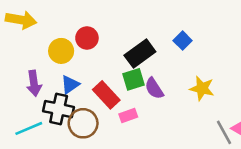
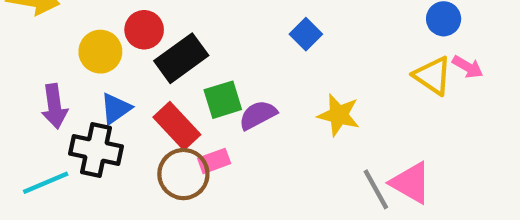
black rectangle: (140, 54) -> (181, 58), moved
purple semicircle: (154, 88) -> (258, 115), turned 95
brown circle: (83, 123) -> (183, 174), moved

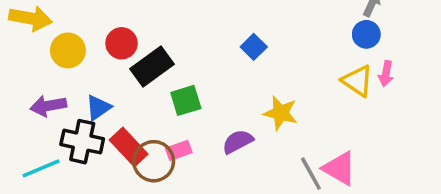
yellow circle: (100, 52) -> (68, 50), moved
pink arrow: (468, 67) -> (386, 74), turned 70
purple arrow: (54, 106) -> (48, 106), turned 88
purple semicircle: (258, 115) -> (238, 142), moved
red rectangle: (177, 126) -> (129, 147), moved

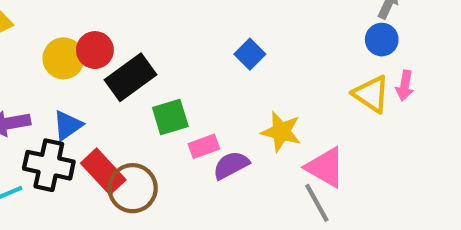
yellow circle: (68, 50) -> (64, 58), moved
pink rectangle: (179, 150) -> (204, 146), moved
pink triangle: (340, 168) -> (325, 167), moved

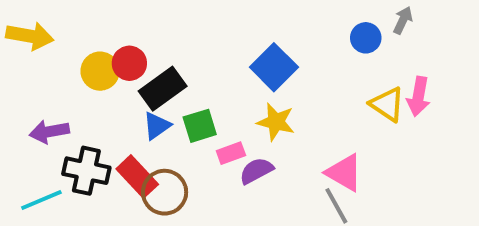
blue circle: (382, 40) -> (366, 38), moved
blue square: (250, 54) -> (274, 67), size x1.6
pink arrow: (405, 86) -> (418, 96), size x1.4
blue triangle: (68, 125) -> (157, 126), moved
yellow star: (281, 132) -> (276, 122), moved

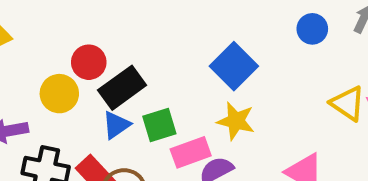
blue circle: (366, 38) -> (312, 29), moved
yellow circle: (100, 71) -> (59, 94), moved
pink rectangle: (231, 153) -> (191, 152), size x1.4

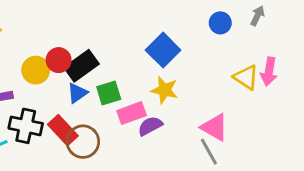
red circle: (89, 62) -> (59, 60), moved

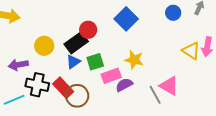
blue square: (163, 50) -> (126, 19), moved
red circle: (59, 60) -> (88, 30), moved
gray line: (209, 152) -> (155, 95), moved

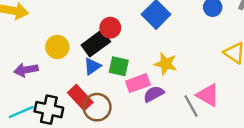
green square: (95, 62) -> (119, 66), turned 30
black cross: (37, 85) -> (49, 110), moved

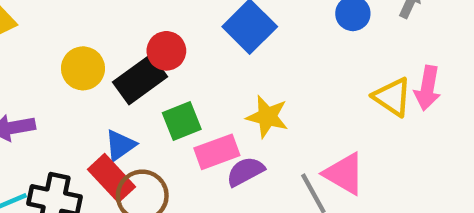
yellow circle: (57, 47) -> (83, 68), moved
blue triangle: (92, 66) -> (120, 145), moved
green square: (119, 66) -> (182, 121), turned -35

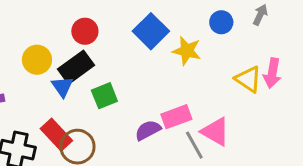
red circle: (166, 51) -> (85, 31), moved
yellow star: (267, 117) -> (187, 51), moved
blue triangle: (120, 145) -> (62, 87), moved, turned -30
pink rectangle: (217, 152) -> (176, 117), moved

